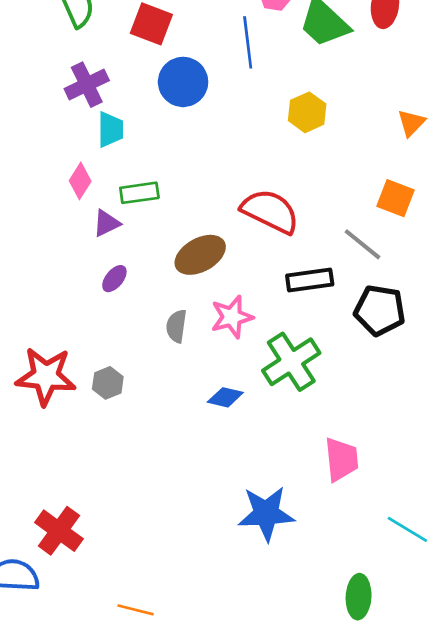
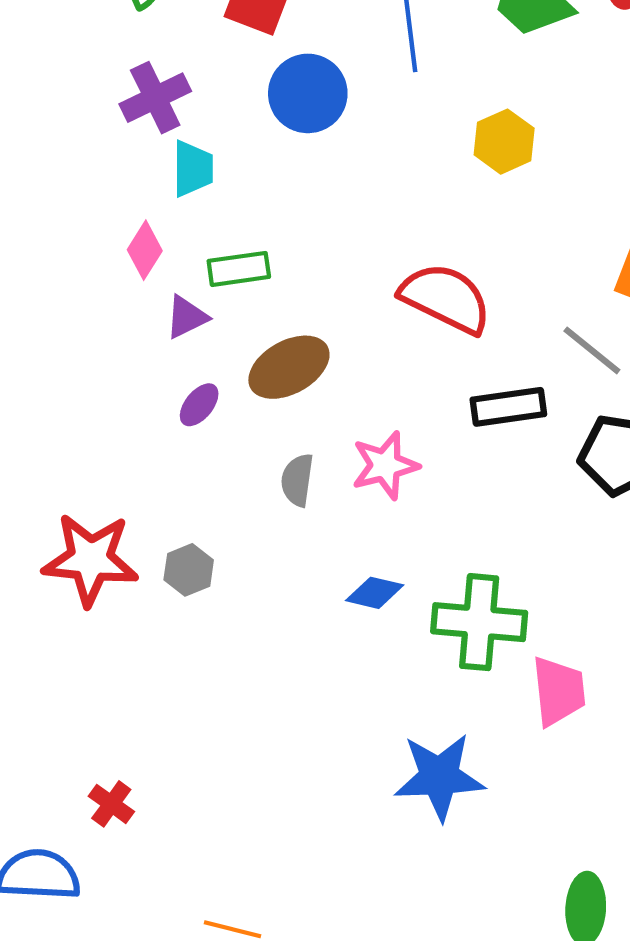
brown ellipse: (200, 255) -> (289, 367), moved
green cross: (291, 362) -> (479, 622), moved, turned 38
red cross: (59, 531) -> (111, 804), size x0.6

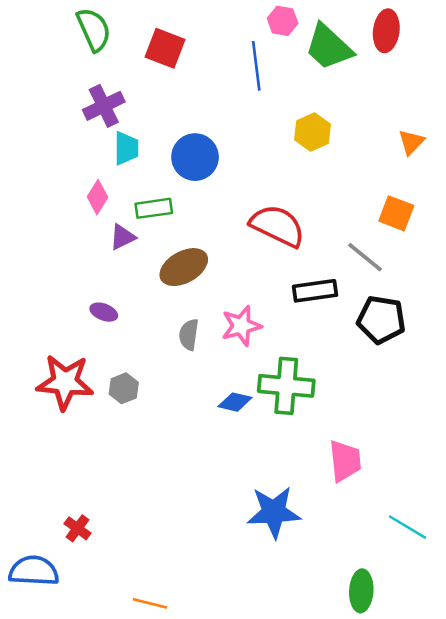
blue circle: (308, 93) -> (195, 157), moved
purple ellipse: (199, 405) -> (104, 312), moved, turned 72
green cross: (479, 622) -> (286, 386), moved

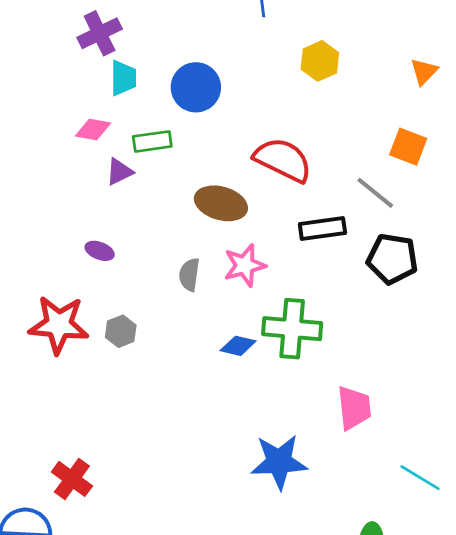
pink diamond: (98, 197) -> (93, 130), turned 68
brown ellipse: (184, 267) -> (221, 203), moved, turned 45
red cross: (78, 528) -> (72, 479), size x1.4

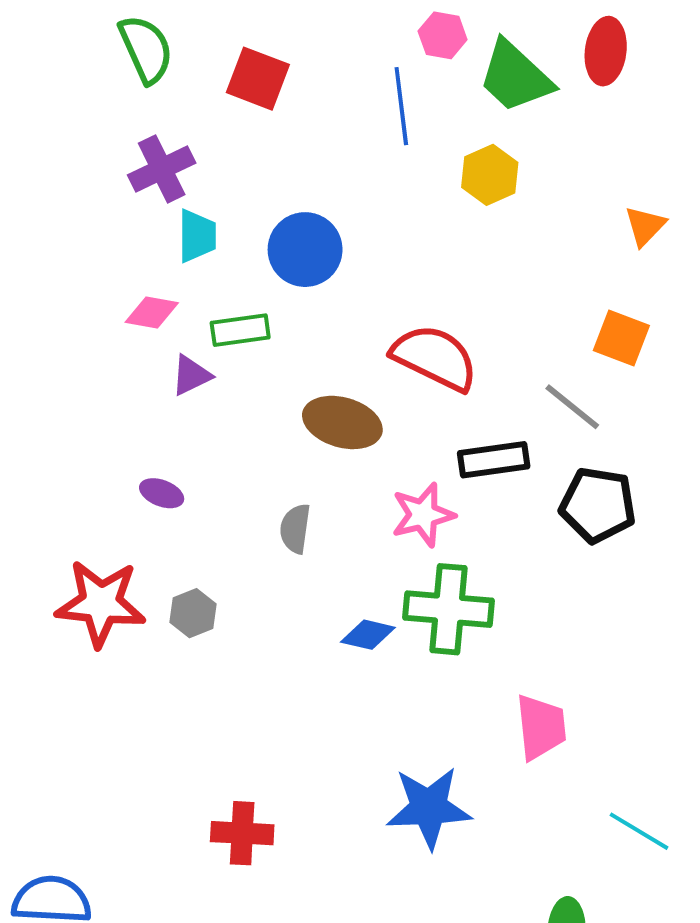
yellow hexagon: (320, 61) -> (490, 175), moved
pink star: (245, 265) -> (423, 515), moved
red cross: (72, 479) -> (242, 833), moved, turned -33

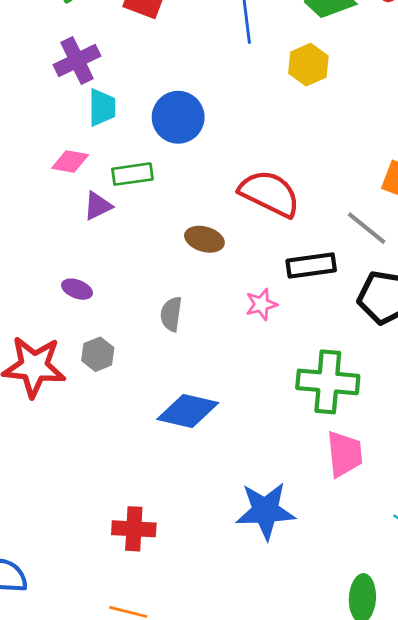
brown ellipse: (342, 422) -> (204, 239), size x0.7
pink star: (423, 515) -> (261, 304), size x0.7
green cross: (448, 609) -> (328, 382), moved
gray hexagon: (193, 613) -> (98, 354), moved
blue diamond: (368, 635) -> (188, 411), moved, size x1.6

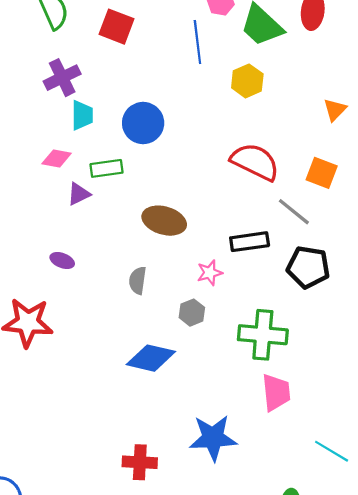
red semicircle: (270, 193) -> (255, 162), moved
brown ellipse: (204, 239) -> (164, 221), size x1.4
gray hexagon: (98, 354) -> (192, 313), moved
red cross: (134, 529) -> (140, 462), moved

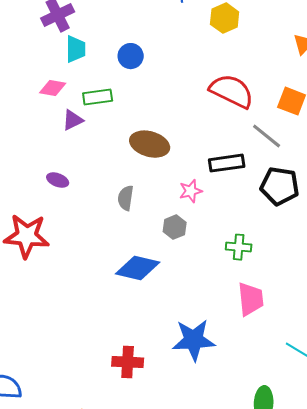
blue circle: (143, 123) -> (131, 56), size x0.7
green cross: (263, 335) -> (239, 247), size x0.6

